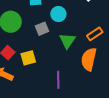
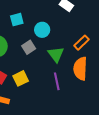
purple line: (58, 80) -> (57, 81), moved

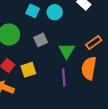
cyan square: (17, 20) -> (33, 11), turned 32
cyan circle: (42, 30) -> (55, 12), moved

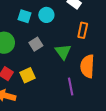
orange rectangle: (94, 43) -> (83, 30), moved, turned -35
purple line: (64, 78) -> (71, 87), moved

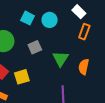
orange rectangle: (83, 30) -> (84, 32), moved
orange semicircle: (87, 66) -> (84, 67), moved, size x0.7

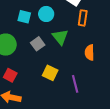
green triangle: (61, 59) -> (60, 37), moved
yellow square: (22, 77) -> (50, 73), moved, turned -35

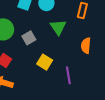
gray square: (38, 44) -> (29, 38), moved

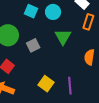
yellow square: (45, 62) -> (46, 84), moved

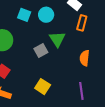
gray square: (33, 45) -> (41, 51), moved
purple line: (70, 86) -> (81, 91), moved

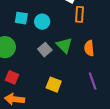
cyan circle: (46, 15) -> (42, 22), moved
green triangle: (57, 39) -> (64, 45), moved

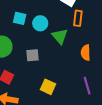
green triangle: (64, 45) -> (60, 36), moved
gray square: (45, 50) -> (33, 55), moved, turned 32

